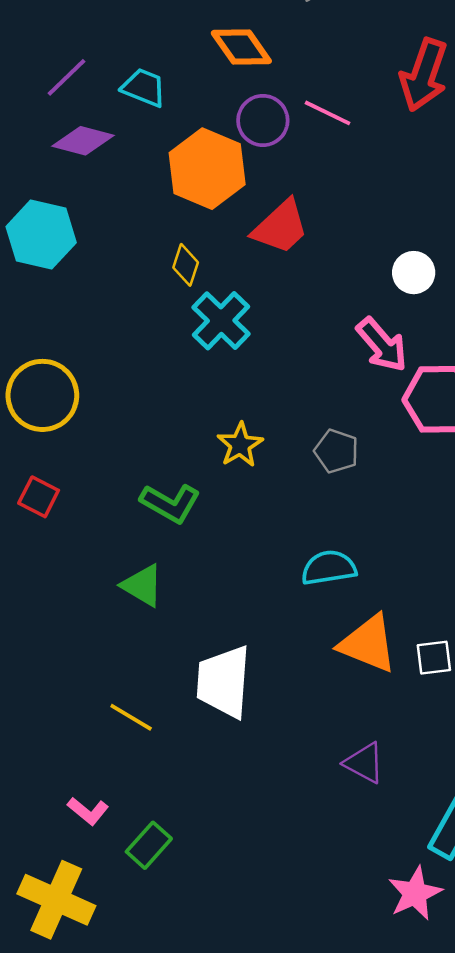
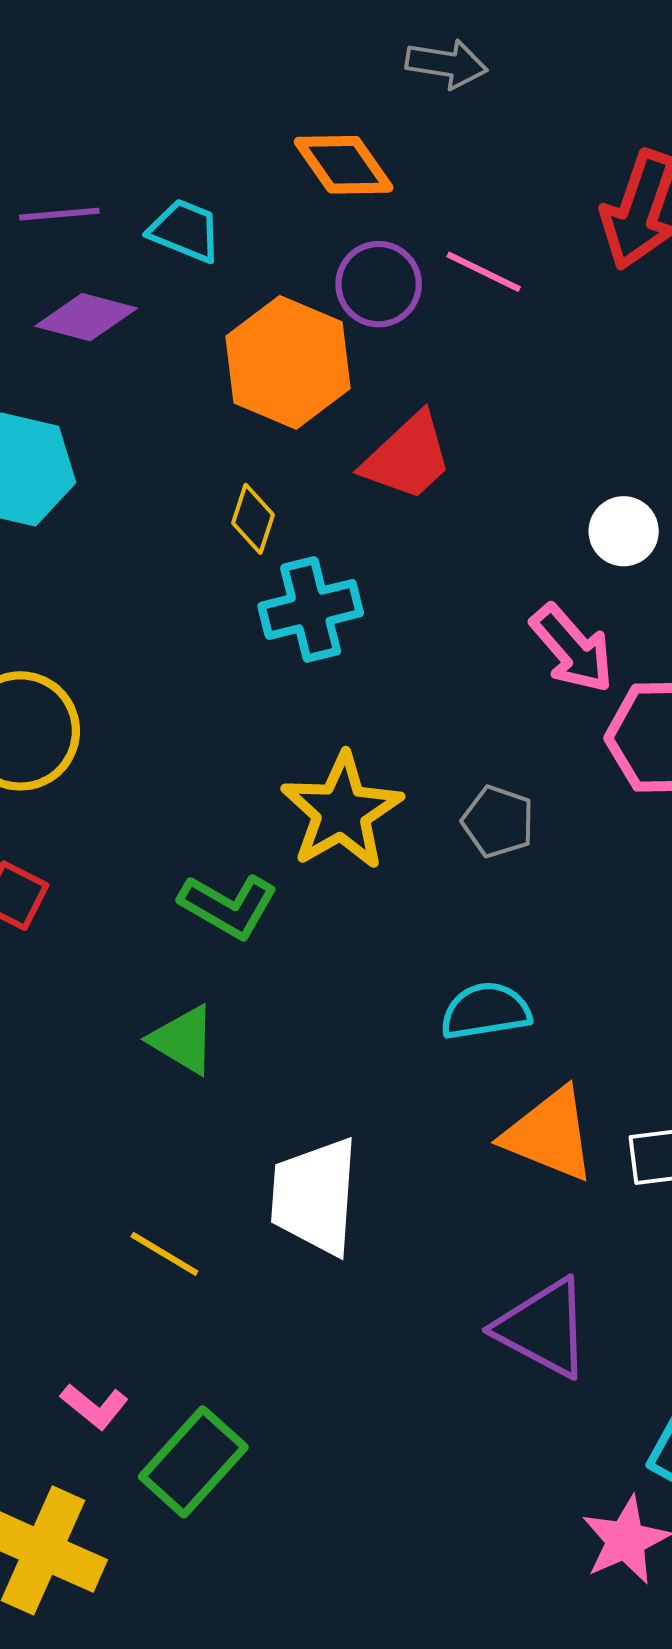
purple line: (66, 77) -> (59, 214), turned 39
cyan cross: (221, 321) -> (311, 609), turned 32
yellow star: (240, 445) -> (342, 811), size x1.6
purple triangle: (364, 763) -> (543, 1328), size x1.5
green rectangle: (149, 845) -> (193, 1462), size x1.4

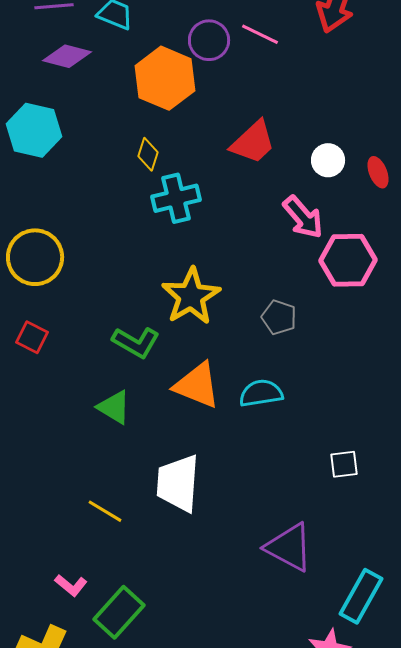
red trapezoid: (407, 457) -> (253, 142), moved
gray pentagon: (498, 822) -> (279, 317), moved
orange triangle: (549, 1135) -> (197, 385), moved

